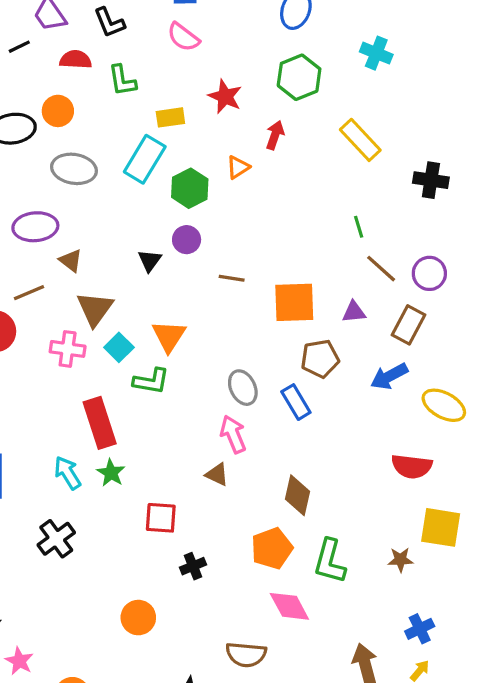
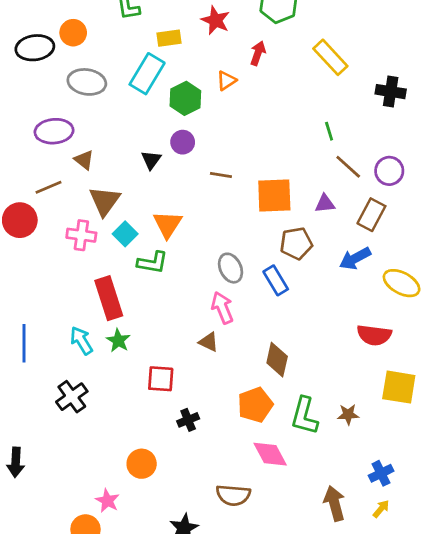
brown star: (400, 560) -> (348, 414), moved
pink star: (19, 661) -> (107, 501), moved

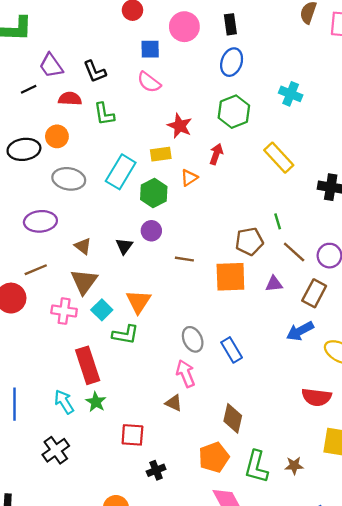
yellow rectangle: (169, 38) -> (161, 154), moved
brown triangle: (84, 160) -> (83, 246), moved
brown pentagon: (296, 243) -> (249, 241), moved

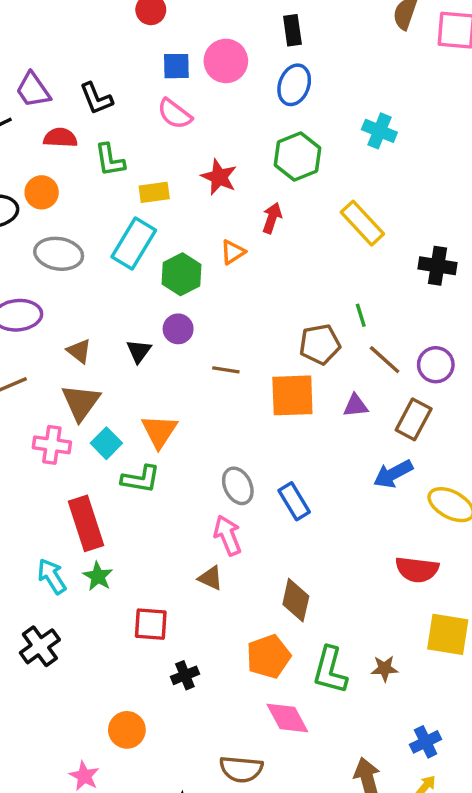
pink circle: (184, 27) -> (226, 61), moved
yellow rectangle: (161, 154) -> (154, 192), moved

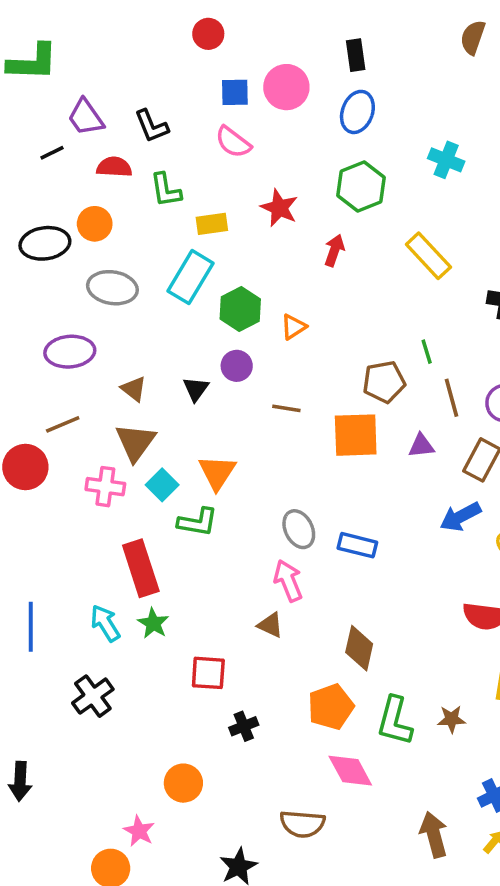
orange triangle: (233, 252) -> (293, 327), moved
brown line: (385, 360) -> (452, 398), turned 33
blue rectangle: (294, 501) -> (357, 545), turned -45

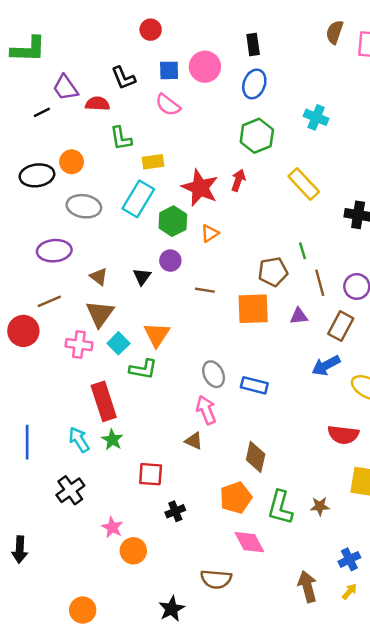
black L-shape: (151, 126) -> (123, 78), moved
red semicircle: (114, 167) -> (97, 104), moved
red star: (279, 208) -> (200, 188), moved, size x1.4
pink star: (139, 831) -> (112, 527), moved

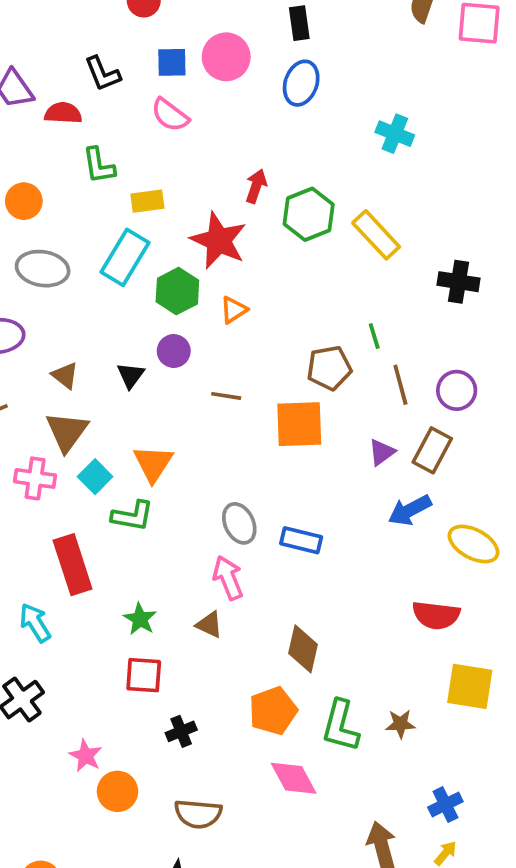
green hexagon: (257, 136) -> (309, 214), moved
red arrow: (238, 180) -> (256, 186), moved
purple triangle: (299, 316) -> (382, 452), moved, turned -30
green star: (112, 440) -> (140, 619), moved
brown semicircle: (216, 579) -> (198, 814), moved

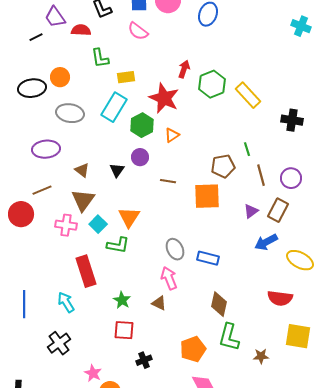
cyan cross: (395, 134) -> (301, 26), moved
brown diamond: (303, 649) -> (219, 304), moved
green L-shape: (340, 726) -> (229, 337), moved

